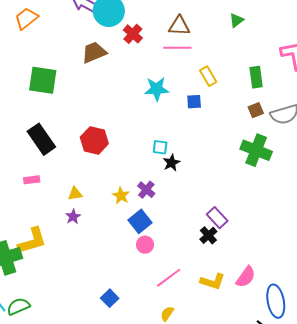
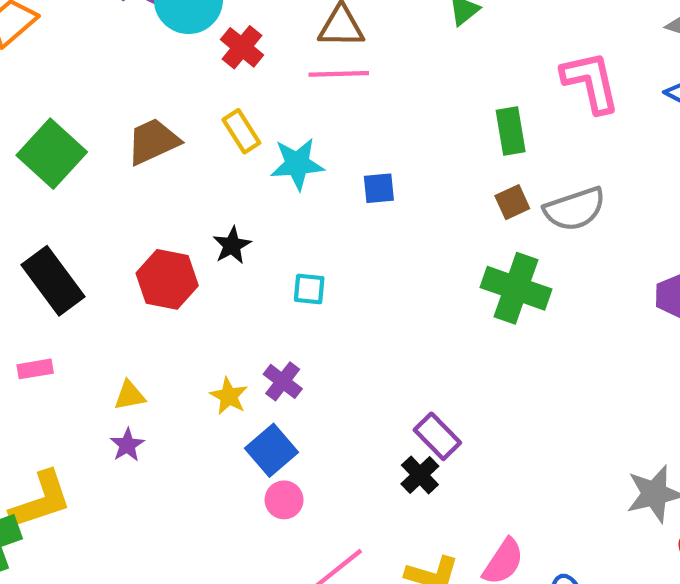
brown trapezoid: (94, 52) -> (153, 141), moved
yellow rectangle: (208, 76) -> (241, 131), moved
green square: (43, 80) -> (52, 154), turned 36
black star: (171, 163) -> (232, 245), moved

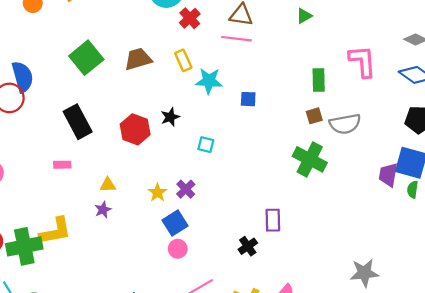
purple rectangle: (437, 436) -> (273, 220), moved, turned 35

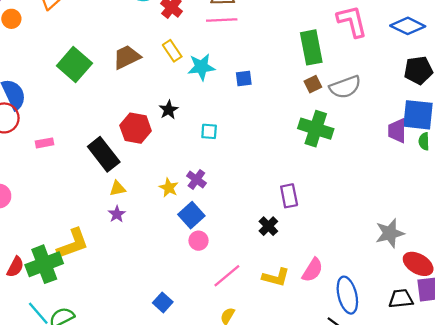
green rectangle: (319, 80) -> (311, 47), size x1.4
black rectangle: (78, 122) -> (104, 154), moved
pink rectangle: (62, 165) -> (45, 143), moved

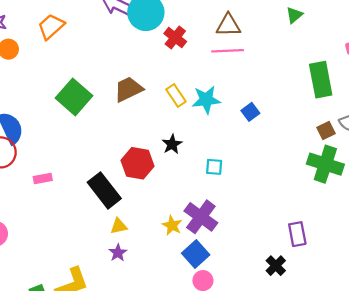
yellow rectangle: (172, 51) -> (176, 95), moved
blue square: (244, 79) -> (250, 112), turned -30
brown square: (313, 84) -> (326, 130), moved
purple cross: (196, 179) -> (201, 217), size x1.6

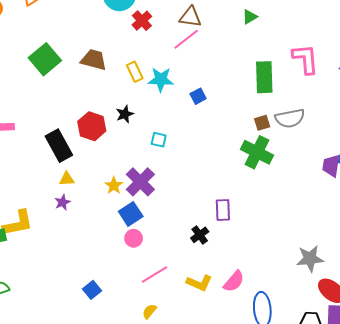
pink line: (228, 51) -> (186, 39), turned -44
brown trapezoid: (128, 89) -> (94, 60), turned 32

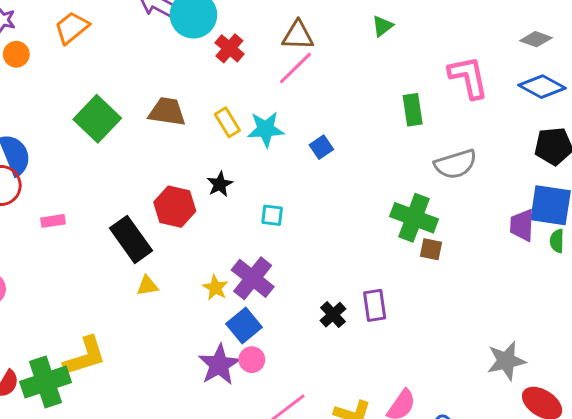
green rectangle: (264, 77) -> (413, 110), size x0.7
brown square: (262, 123) -> (431, 249), moved, turned 35
purple star: (62, 202) -> (219, 365), moved, size x1.8
black cross: (200, 235) -> (333, 315), moved

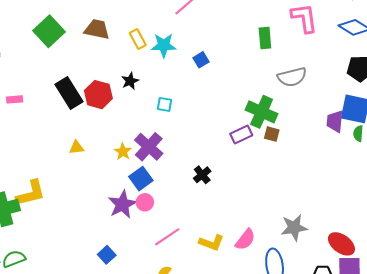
black rectangle: (131, 239) -> (69, 93), moved
purple rectangle: (375, 305) -> (241, 134), moved, turned 70
gray star: (506, 361) -> (294, 228), moved

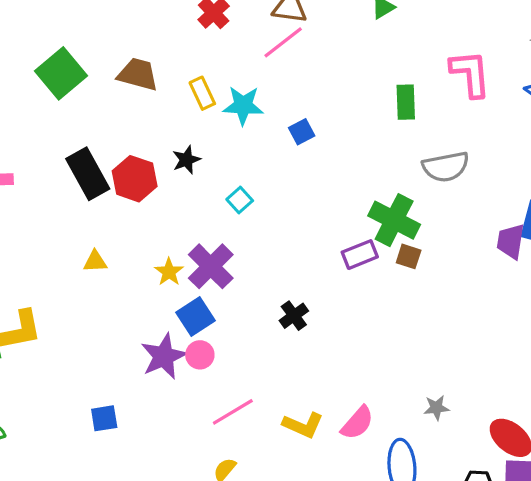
cyan square: (165, 104) -> (240, 200), turned 35
gray star: (294, 228) -> (436, 408), size x0.6
blue square: (107, 255) -> (104, 418), moved, turned 30

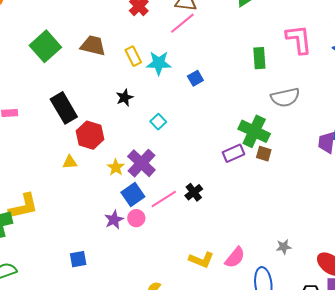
red hexagon: (135, 179) -> (90, 135), moved
purple star: (164, 356) -> (114, 220), size x0.7
pink line: (233, 412) -> (164, 199), moved

